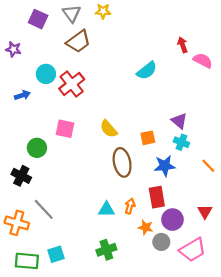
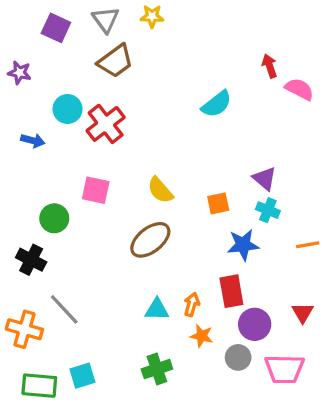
blue arrow: (22, 95) -> (33, 140), turned 32
brown ellipse: (122, 162) -> (150, 240), moved, turned 64
orange line: (208, 166) -> (308, 245), turned -56
orange star: (146, 227) -> (202, 336), moved
pink trapezoid: (193, 250) -> (284, 369), turned 32

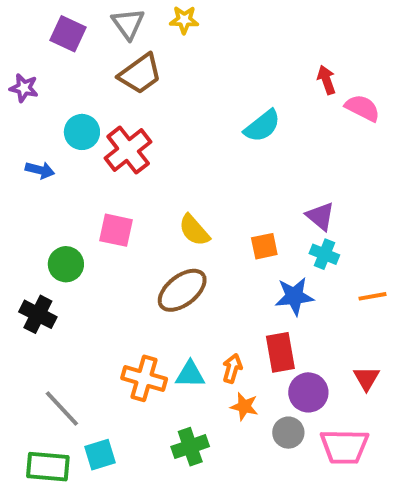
gray line: (64, 309) -> (62, 408), moved
orange cross: (24, 329) -> (144, 378), moved

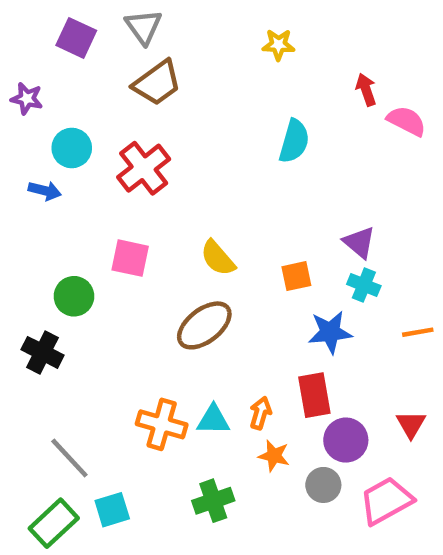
yellow star: (184, 20) -> (278, 45), moved
cyan semicircle: (262, 126) -> (294, 141), turned -36
cyan circle: (82, 132) -> (72, 148), moved
pink trapezoid: (344, 447) -> (386, 501), turned 150
green rectangle: (48, 467) -> (54, 523), turned -48

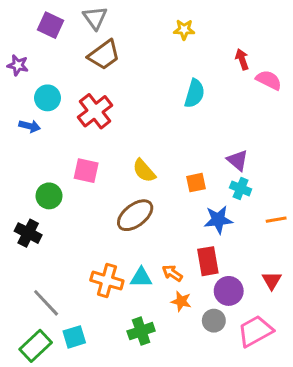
orange arrow: (260, 413) -> (172, 273), turned -72

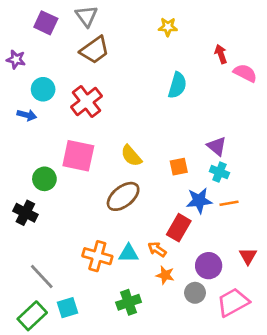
pink square: (86, 171) -> (78, 156), size x1.4
orange line: (276, 220) -> (229, 203), moved
red rectangle: (208, 261) -> (179, 228), moved, turned 40

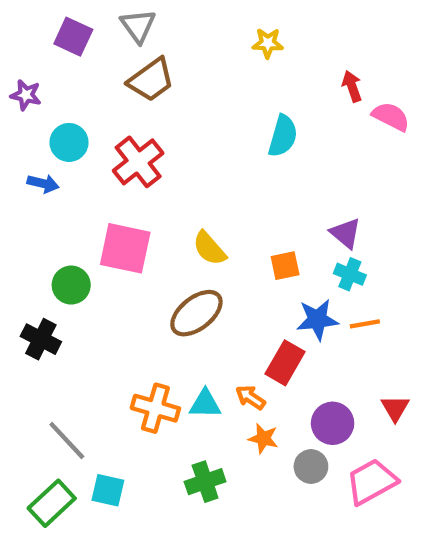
cyan square: (67, 308) -> (108, 490), turned 30

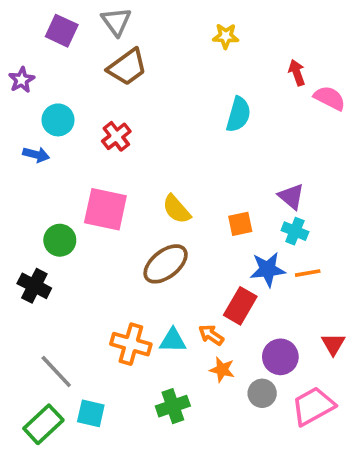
purple star: (26, 95) -> (22, 80), turned 30
red cross: (138, 162) -> (116, 136), size x0.7

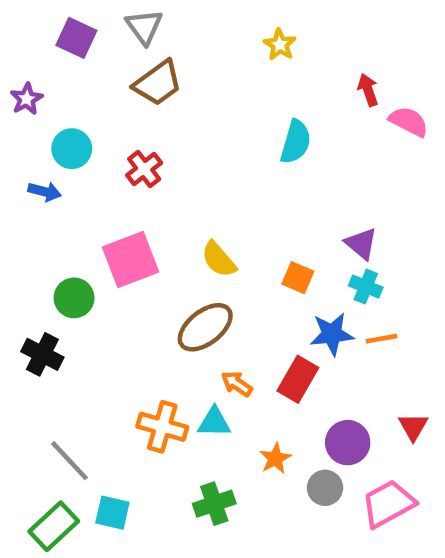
yellow star: (226, 36) -> (280, 45), turned 30
pink square: (105, 209) -> (131, 259), turned -33
orange square: (240, 224) -> (298, 278), turned 35
orange arrow: (211, 335) -> (237, 384), moved
orange star: (222, 370) -> (275, 458), turned 30

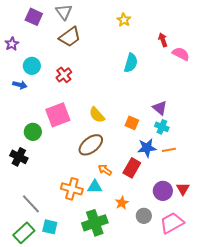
purple circle: (348, 443) -> (163, 191), moved
green cross: (214, 504) -> (95, 223), size x1.4

